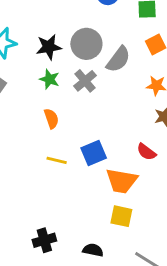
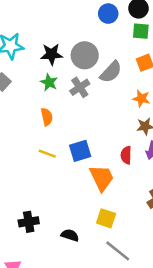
red semicircle: (146, 152) -> (126, 155), turned 48
orange trapezoid: (122, 181) -> (102, 178), turned -132
yellow square: (121, 216) -> (106, 218), moved

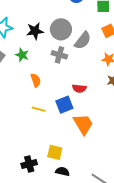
green star: (49, 82) -> (22, 55), moved
gray cross: (80, 87) -> (59, 55), turned -35
red semicircle: (126, 155) -> (79, 88), moved, turned -80
yellow square: (106, 218) -> (55, 152), moved

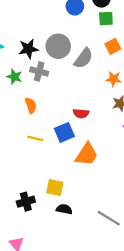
gray cross: (59, 55) -> (39, 71), moved
orange trapezoid: (83, 124) -> (87, 154), turned 65

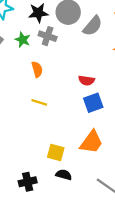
blue square: (64, 132) -> (93, 103), moved
orange trapezoid: (87, 154) -> (91, 142), moved
black cross: (26, 202) -> (28, 182), moved

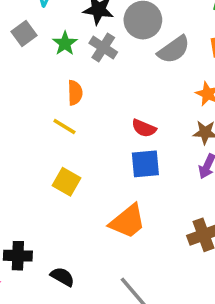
yellow line: (39, 102) -> (64, 127), moved
yellow square: (56, 153) -> (67, 182), moved
black semicircle: (64, 175) -> (62, 277), moved

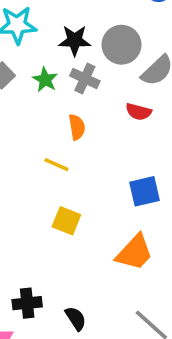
orange semicircle: (75, 93) -> (77, 127), moved
red semicircle: (144, 128) -> (138, 112), moved
black semicircle: (62, 277) -> (76, 318), turned 35

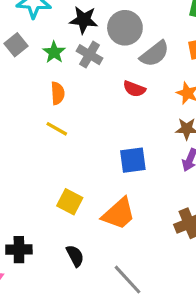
orange semicircle: (77, 127) -> (58, 93), moved
yellow square: (66, 221) -> (70, 202), moved
black semicircle: (76, 318) -> (75, 256), moved

